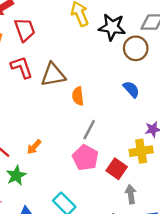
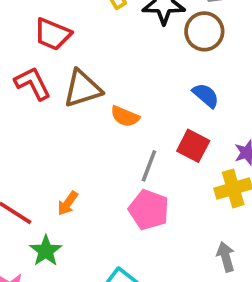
red trapezoid: (25, 30) -> (53, 34), moved, turned 140
orange semicircle: (78, 96) -> (125, 116), turned -54
red square: (117, 169) -> (193, 146), moved

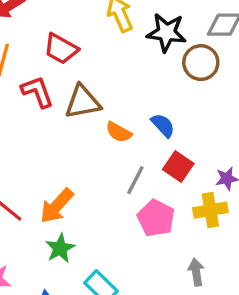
blue semicircle: (206, 95) -> (163, 125), moved
orange arrow: (68, 203) -> (57, 206), size x1.6
pink pentagon: (149, 210) -> (156, 218), moved
green star: (46, 251) -> (60, 248), moved

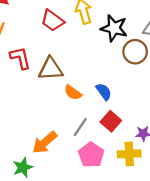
red trapezoid: (61, 49) -> (52, 21), moved
orange arrow: (57, 206) -> (45, 143), moved

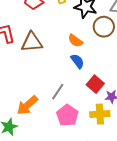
orange semicircle: (73, 93) -> (75, 41), moved
red square: (111, 121) -> (95, 84), moved

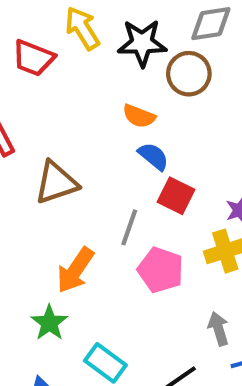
brown triangle: (32, 42) -> (56, 183), moved
red square: (95, 84) -> (176, 196), moved

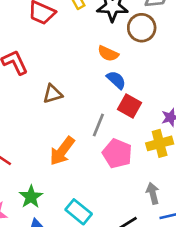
brown triangle: (56, 183) -> (53, 94), size x0.7
green star: (49, 323) -> (31, 197), moved

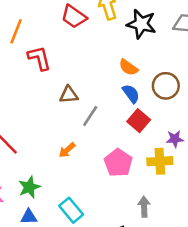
brown circle: (142, 28) -> (166, 86), moved
gray line: (98, 125) -> (90, 116), moved
orange arrow: (62, 151) -> (67, 150), size x0.6

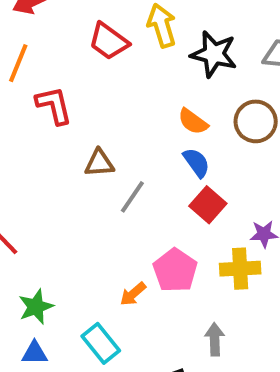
brown circle: (166, 86) -> (256, 121), moved
orange arrow: (67, 150) -> (133, 294), moved

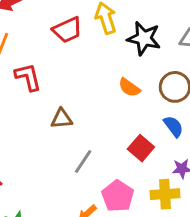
red trapezoid: (109, 41) -> (67, 30), turned -60
blue semicircle: (196, 163) -> (174, 126), moved
gray line: (132, 197) -> (83, 162), moved

